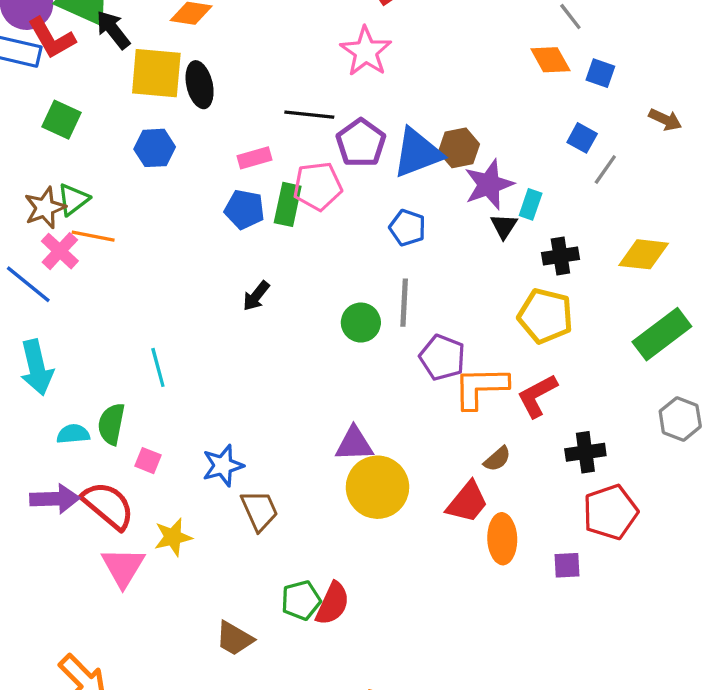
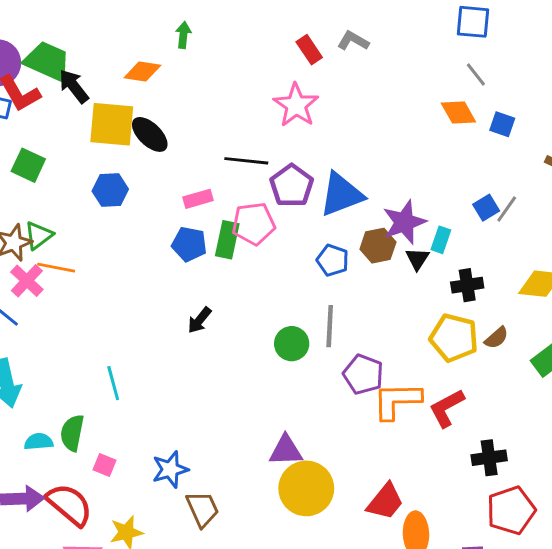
black ellipse: (200, 85) -> (150, 134), turned -33
blue square: (582, 138) -> (486, 208), moved, turned 30
brown hexagon: (459, 148) -> (378, 246), moved
brown semicircle: (497, 459) -> (496, 338), moved

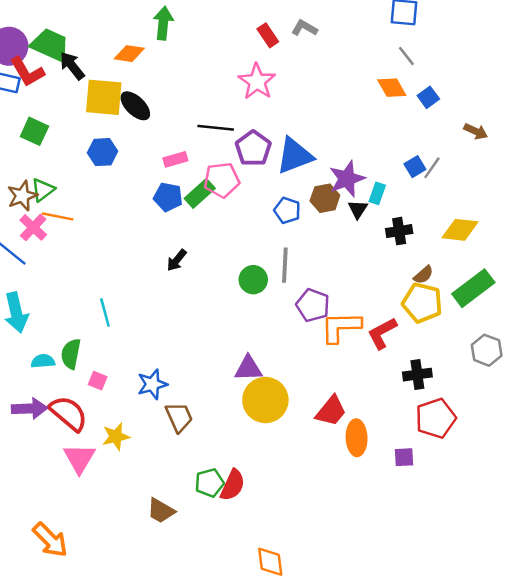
green arrow: (183, 35) -> (163, 23), size x1.5
blue square: (502, 124) -> (428, 97), turned 35
green rectangle: (227, 240) -> (200, 193), turned 36
yellow pentagon: (454, 338) -> (422, 303), moved

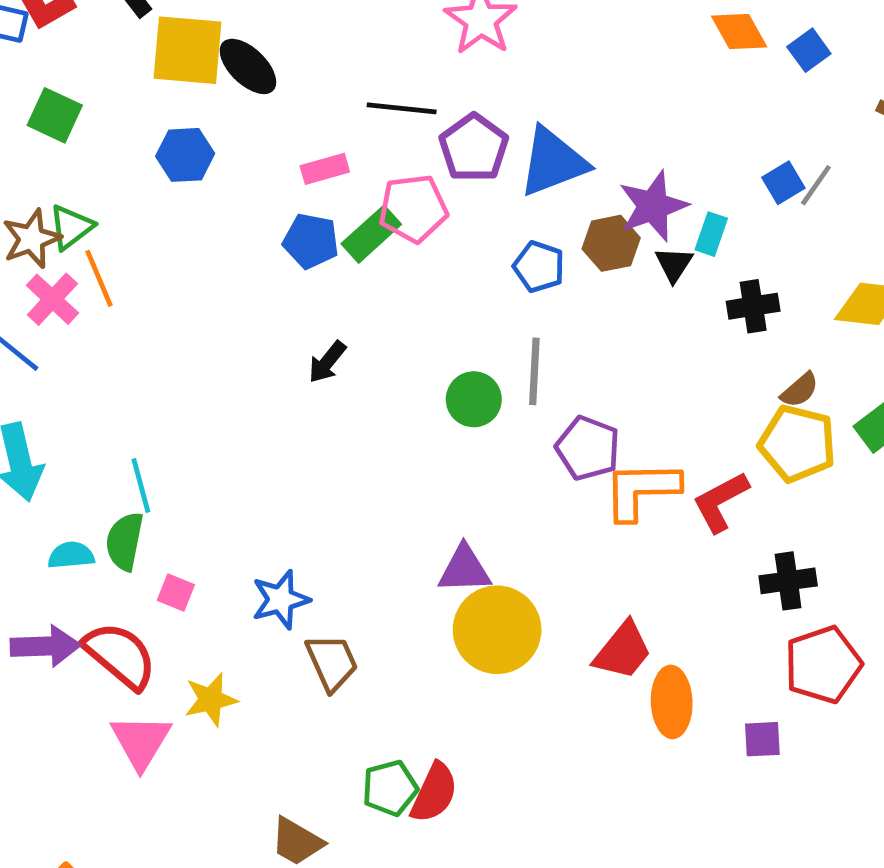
orange line: (58, 216) -> (99, 278), turned 56
cyan line: (105, 313) -> (141, 485), moved

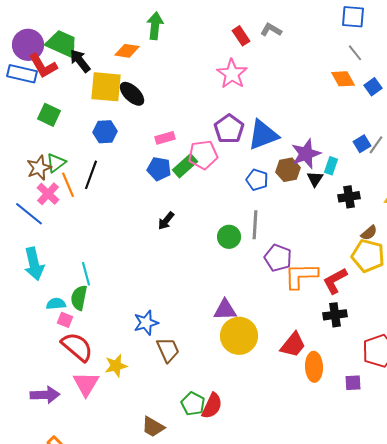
black line: (402, 108) -> (91, 175), moved, turned -76
black cross: (788, 581) -> (335, 315), moved
pink square: (176, 593) -> (65, 320), moved
purple arrow: (45, 646) -> (45, 395), moved
green pentagon: (390, 788) -> (193, 404), turned -30

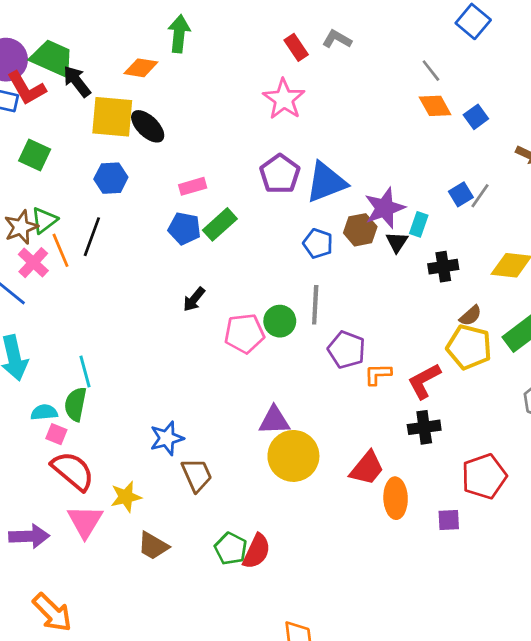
blue square: (353, 17) -> (473, 21), moved, turned 35
gray line: (355, 53) -> (431, 71), moved
pink pentagon: (203, 155) -> (244, 333), moved
orange L-shape: (301, 276) -> (378, 374), size x0.6
brown trapezoid: (153, 427) -> (153, 546), moved

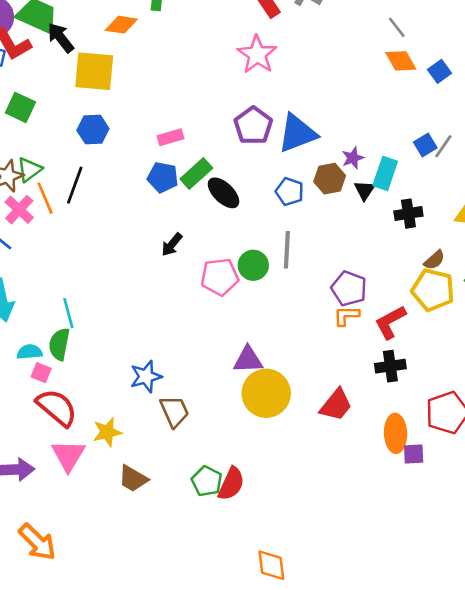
black ellipse: (148, 126) -> (224, 193), moved
purple star: (385, 208) -> (353, 158), size x0.6
cyan rectangle: (419, 224) -> (385, 173), size x1.4
purple pentagon: (347, 350) -> (349, 289), moved
orange ellipse: (396, 498) -> (396, 433), moved

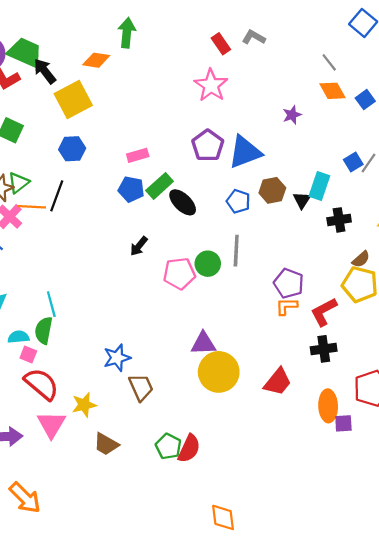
yellow square: (94, 71) -> (73, 100), turned -33
purple star: (353, 158) -> (292, 115), moved
orange line: (45, 198) -> (32, 207), turned -64

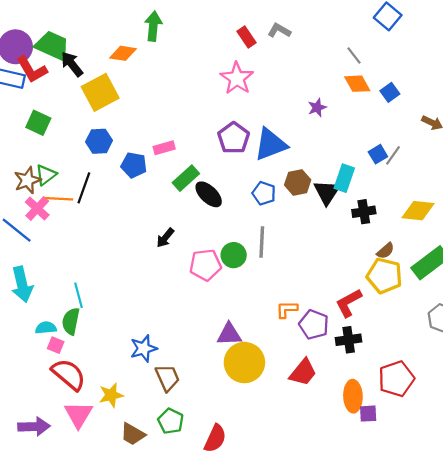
blue pentagon: (131, 189) -> (134, 165), moved
black triangle: (302, 200) -> (327, 192), size x1.5
purple pentagon: (289, 283) -> (314, 325), moved
orange L-shape: (287, 306) -> (287, 309), moved
green pentagon: (168, 446) -> (171, 421), moved

